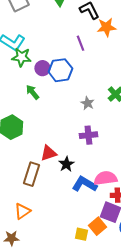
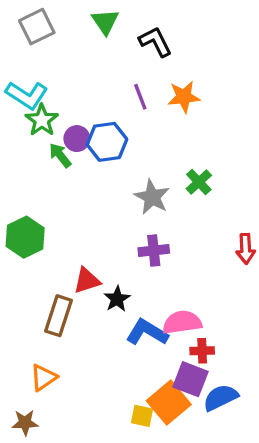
orange star: (106, 27) -> (184, 97), moved
green star: (21, 57) -> (42, 120), turned 30
green arrow: (32, 92) -> (60, 155), moved
gray star: (87, 103) -> (152, 197), size x1.5
orange square: (97, 226) -> (169, 403), size x1.4

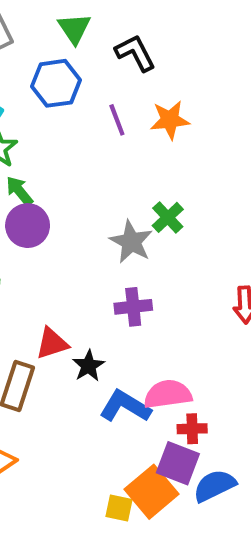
purple circle: (77, 139) -> (28, 226), moved, size x1.4
blue hexagon: (107, 142) -> (56, 83), moved
green cross: (199, 182) -> (168, 217), moved

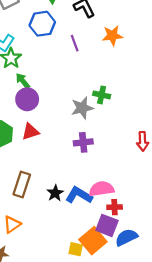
orange star: (170, 120) -> (112, 36), moved
green cross: (168, 217) -> (102, 95), turned -35
gray star: (131, 242) -> (82, 108), turned 30
red triangle: (52, 343) -> (30, 132), moved
black star: (88, 366) -> (55, 193), moved

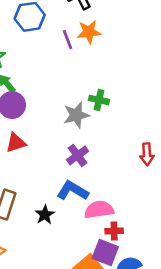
orange star: (112, 36) -> (89, 32), moved
purple cross: (83, 142) -> (78, 155), turned -30
blue L-shape: (79, 195) -> (73, 191), moved

